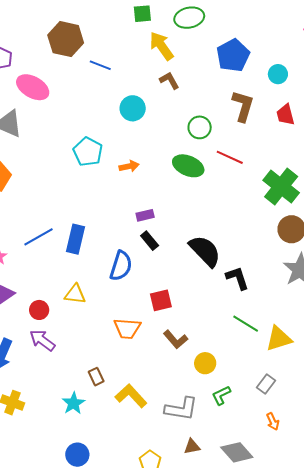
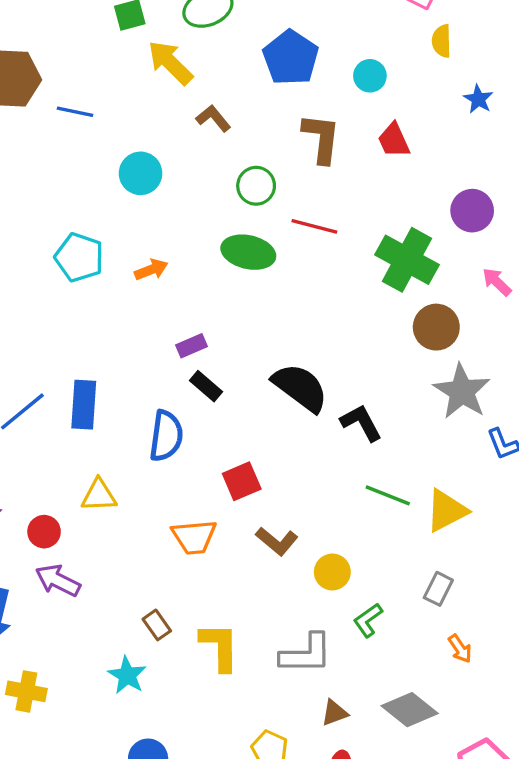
brown L-shape: (169, 81) -> (213, 118), moved
yellow L-shape: (131, 396) -> (220, 647), turned 52

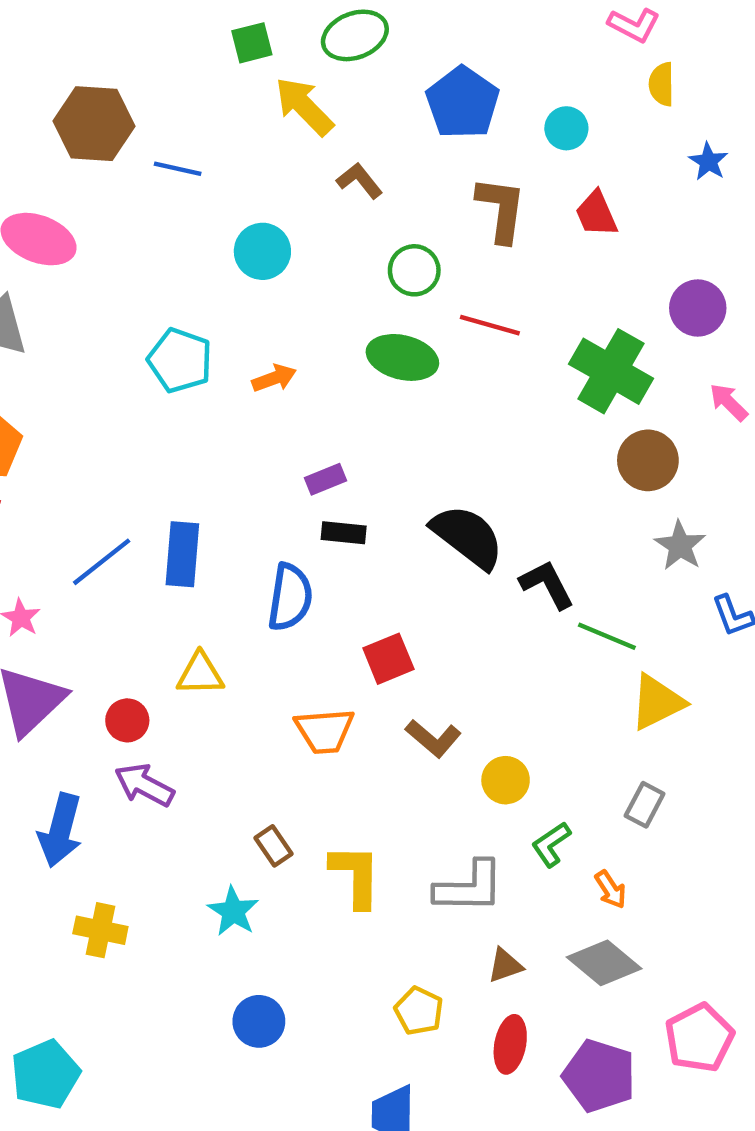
black rectangle: (206, 386) -> (344, 533), turned -36
gray star: (462, 391) -> (680, 546), size x0.7
green line: (388, 495) -> (607, 636), moved
orange arrow: (460, 649) -> (611, 889), moved

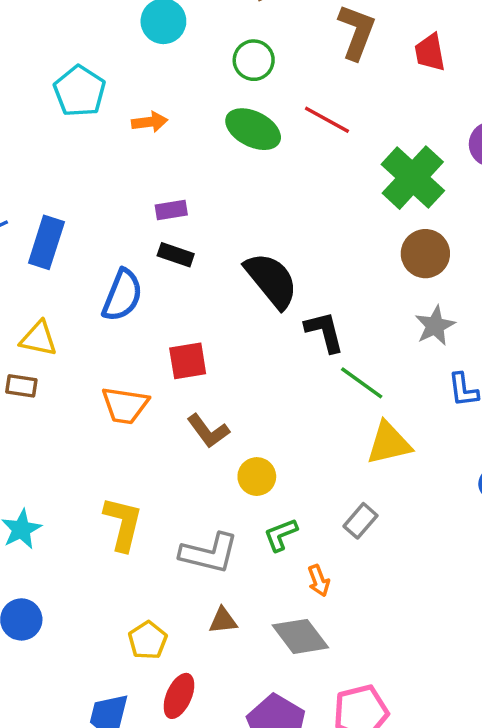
green circle: (414, 270) -> (254, 60), moved
brown rectangle: (273, 846) -> (21, 386), moved, turned -60
red ellipse: (510, 1044) -> (179, 696), moved

